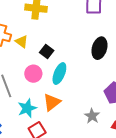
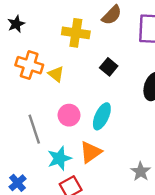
black square: (47, 51) -> (109, 67), moved

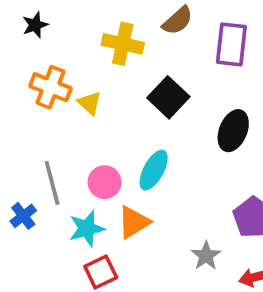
black square: (109, 67) -> (168, 97), size x1.5
pink circle: (69, 115) -> (105, 182), moved
blue cross: (17, 183) -> (23, 216), moved

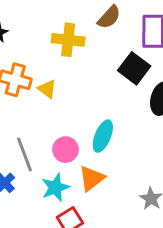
black square: (168, 97) -> (134, 68), moved

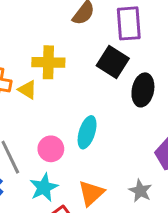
yellow cross: (68, 40) -> (48, 62), moved
orange triangle: (92, 178) -> (91, 193), moved

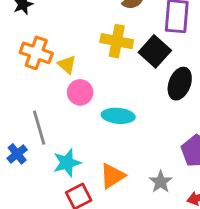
yellow cross: (48, 62) -> (117, 41), moved
cyan ellipse: (87, 132) -> (118, 116), turned 68
pink circle: (51, 149) -> (80, 92), moved

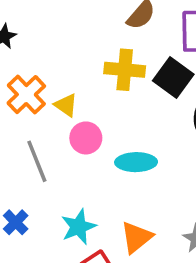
orange cross: (36, 53) -> (26, 95), turned 32
gray line: (39, 128) -> (37, 161), moved

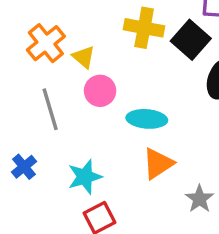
orange triangle: (136, 237) -> (158, 164), moved

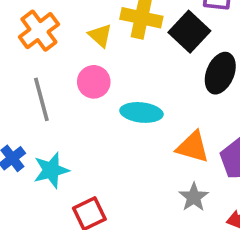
yellow triangle: (84, 57) -> (100, 36), moved
orange triangle: (158, 164) -> (193, 147), moved, turned 48
cyan star: (85, 177) -> (51, 170), moved

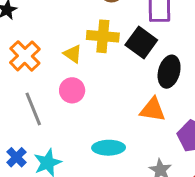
cyan ellipse: (141, 112) -> (109, 148), moved
orange triangle: (193, 147) -> (153, 110), moved

